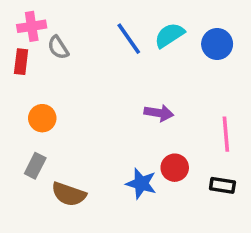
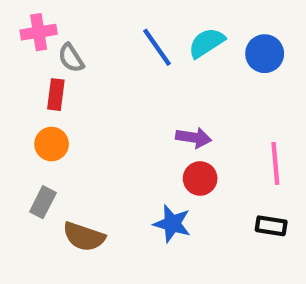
red rectangle: (21, 62) -> (56, 95), moved
red circle: (175, 168) -> (200, 178), moved

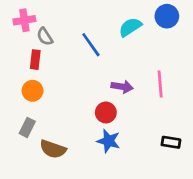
blue line: (157, 47) -> (91, 45), moved
blue circle: (265, 54) -> (167, 16), moved
pink line: (275, 163) -> (160, 84), moved
red circle: (200, 178) -> (106, 112), moved

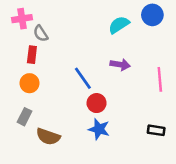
blue line: (91, 45) -> (83, 78), moved
pink line: (160, 84) -> (160, 79), moved
purple arrow: (122, 87) -> (120, 65), moved

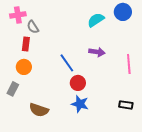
gray rectangle: (25, 117) -> (13, 89), moved

